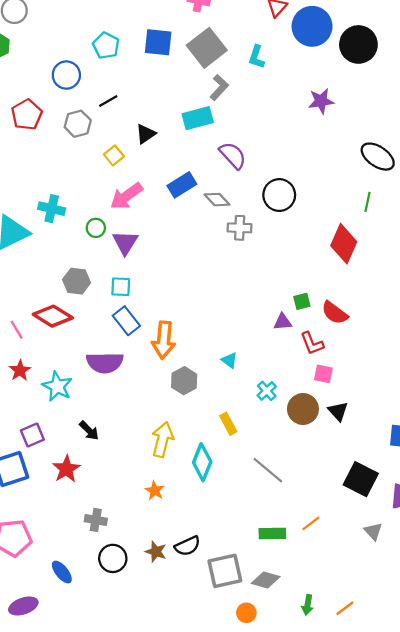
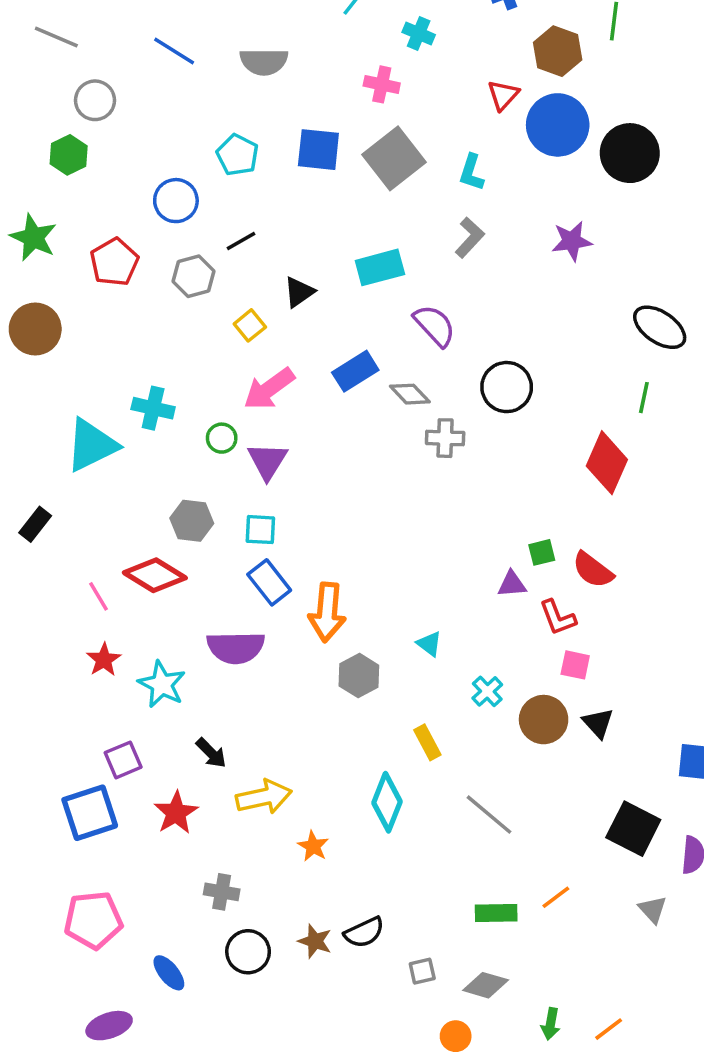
gray L-shape: (219, 87) -> (470, 238), moved
yellow arrow: (163, 440) -> (264, 797), moved, turned 64
gray square: (225, 571) -> (422, 971), size x0.5

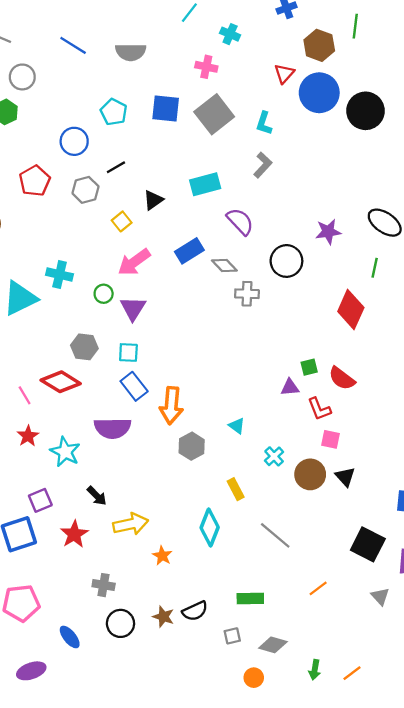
purple star: (572, 241) -> (328, 232), moved
green rectangle: (496, 913) -> (250, 599), moved

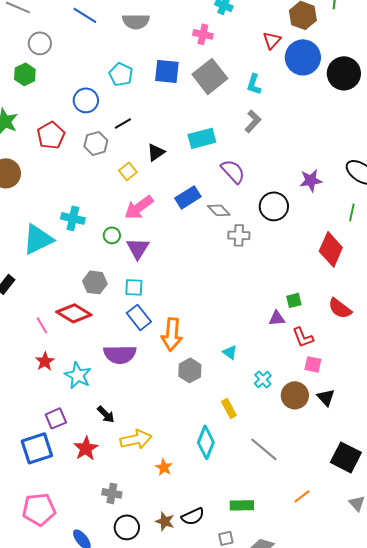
red semicircle: (342, 378) -> (340, 308), moved

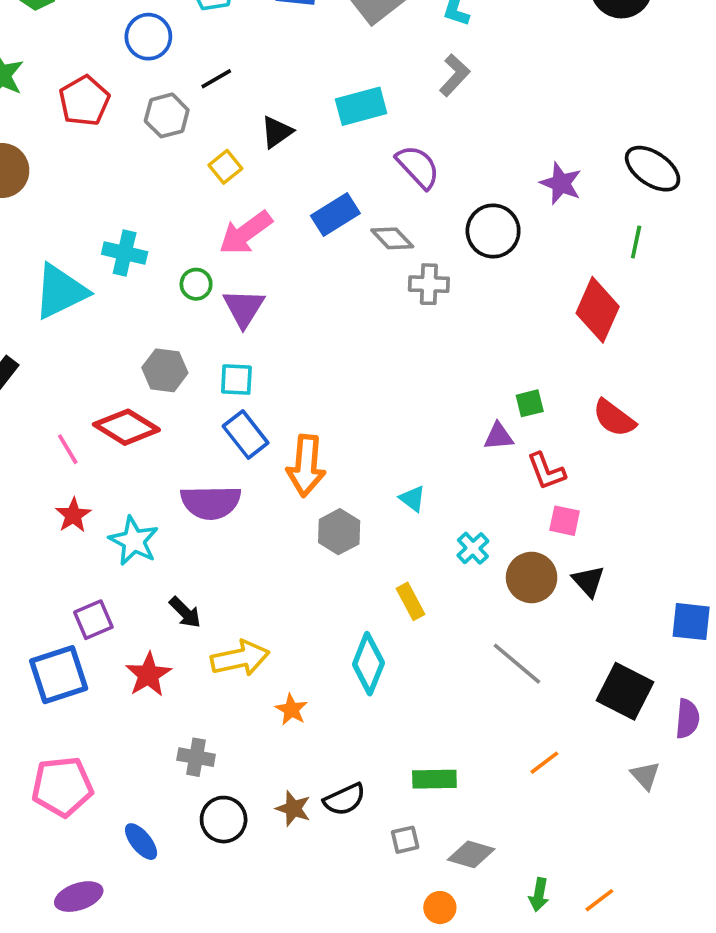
purple star: (311, 180) -> (561, 183), turned 30
gray line: (264, 449) -> (517, 664), moved

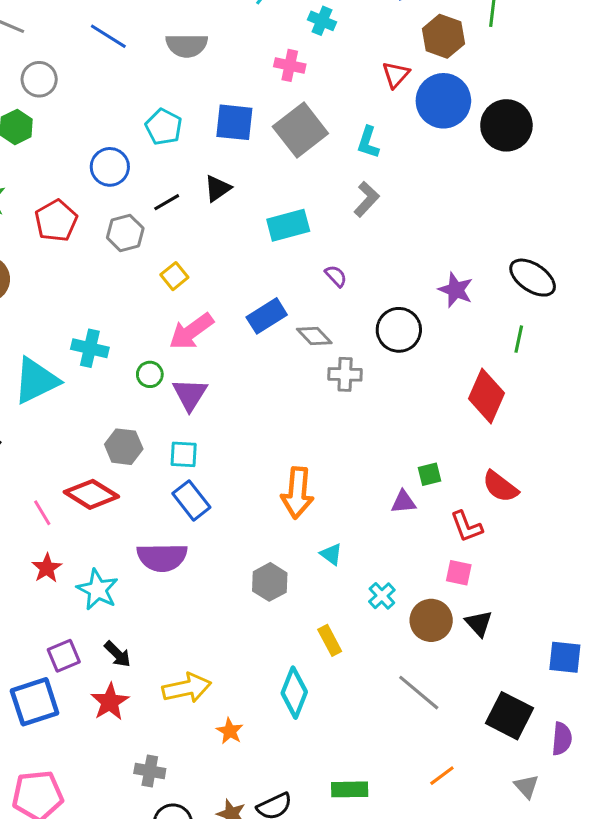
black triangle: (277, 132) -> (217, 188), moved
purple semicircle: (418, 167) -> (336, 276), size x0.6
orange arrow: (306, 466) -> (297, 493), moved
red L-shape: (546, 471) -> (466, 527), moved
black arrow: (185, 612) -> (118, 654), moved

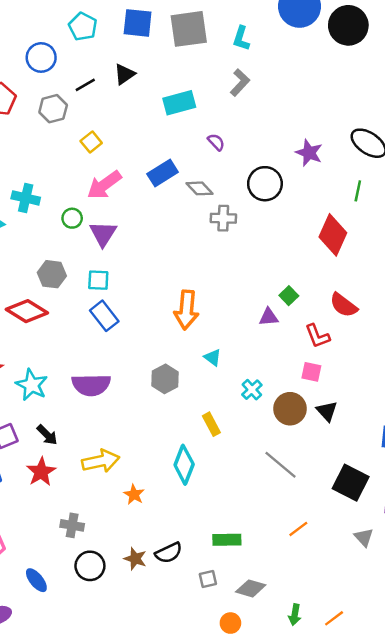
gray square: (300, 130) -> (189, 29), turned 30
green square: (430, 474) -> (289, 296), turned -30
purple semicircle: (162, 557) -> (91, 385), moved

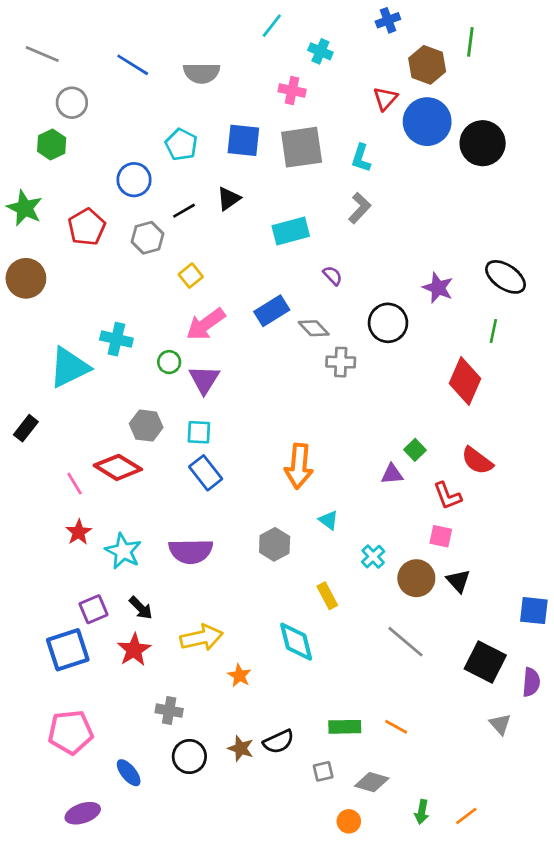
cyan diamond: (184, 465) -> (296, 642), turned -36
orange line: (298, 529) -> (396, 727), moved, turned 66

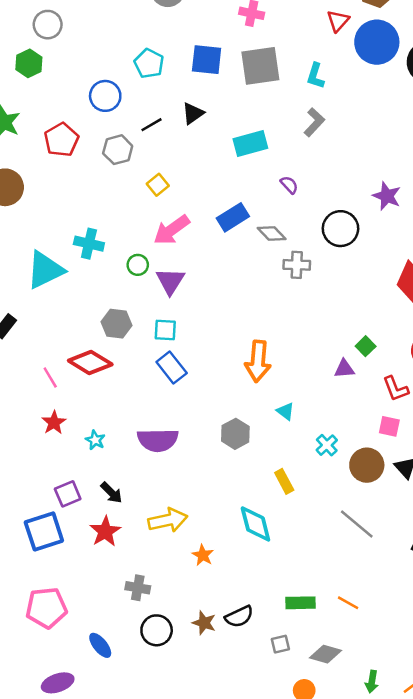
cyan star: (123, 551) -> (95, 440), size x0.6

